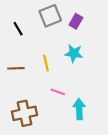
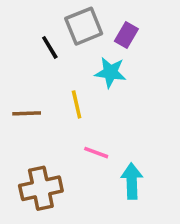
black line: (18, 29) -> (50, 47), moved
cyan star: (74, 53) -> (110, 72), moved

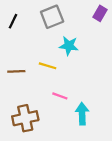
purple rectangle: (126, 35) -> (100, 13), moved
black line: (50, 47) -> (13, 21), moved, turned 56
yellow line: (77, 104) -> (48, 66), turned -60

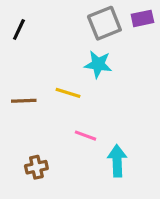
purple rectangle: (100, 13) -> (142, 18), turned 48
gray square: (52, 17) -> (104, 23), moved
brown cross: (25, 118) -> (36, 167), size x0.6

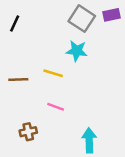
gray square: (104, 23) -> (82, 19), turned -35
pink line: (85, 136) -> (56, 107), moved
cyan arrow: (117, 161) -> (89, 140), moved

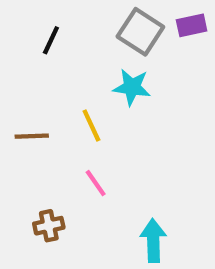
black line: (15, 24) -> (51, 40), moved
yellow line: (53, 73) -> (91, 126), turned 48
pink line: (56, 107) -> (96, 183), turned 35

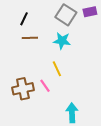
yellow line: (91, 126) -> (57, 69), moved
brown line: (32, 136) -> (30, 38), moved
brown cross: (49, 226) -> (23, 89), moved, size x1.5

